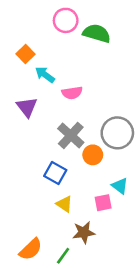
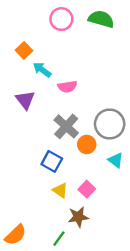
green semicircle: (97, 33) -> (101, 19), moved
cyan triangle: (120, 186) -> (116, 160), moved
pink square: (103, 203) -> (87, 189), moved, turned -35
orange semicircle: (31, 249) -> (16, 235), moved

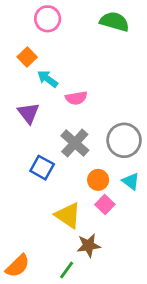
pink circle: (61, 19) -> (48, 19), moved
orange circle: (87, 144) -> (98, 180), moved
blue square: (52, 161) -> (42, 168), moved
pink square: (87, 189) -> (105, 204), moved
yellow triangle: (60, 190) -> (68, 215), size x1.5

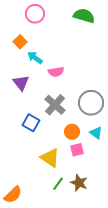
pink square: (105, 204) -> (77, 150), turned 32
brown star: (89, 245) -> (79, 183), moved, turned 30
green line: (67, 270) -> (58, 184), moved

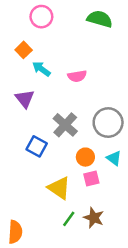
pink semicircle: (56, 72) -> (77, 76), moved
orange semicircle: (13, 195) -> (15, 232), turned -42

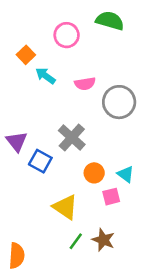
pink circle: (41, 17) -> (67, 35), moved
purple triangle: (25, 99) -> (17, 141), moved
gray circle: (108, 123) -> (119, 102), moved
pink square: (91, 178) -> (111, 197), moved

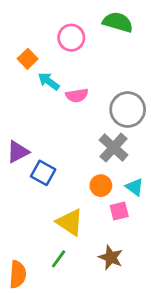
pink semicircle: (85, 84) -> (77, 95), moved
gray cross: (72, 137) -> (114, 148), moved
purple triangle: (17, 141) -> (18, 152), turned 40
green line: (76, 241) -> (59, 259), moved

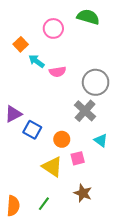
orange circle: (101, 186) -> (62, 139), moved
pink square: (119, 211) -> (78, 158), moved
green line: (59, 259) -> (44, 204), moved

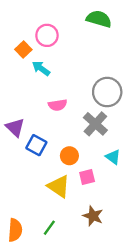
pink circle: (53, 28) -> (47, 35), moved
pink semicircle: (58, 72) -> (58, 105), moved
purple triangle: (13, 114) -> (15, 127), turned -48

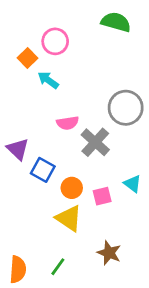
gray cross: (95, 124) -> (95, 142), moved
orange circle: (69, 156) -> (72, 188), moved
pink square: (87, 177) -> (102, 196), moved

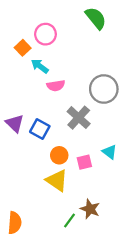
green semicircle: (116, 22) -> (96, 18), turned 35
pink semicircle: (68, 123) -> (56, 86), moved
blue square: (43, 170) -> (40, 129), moved
green line: (58, 267) -> (70, 220), moved

